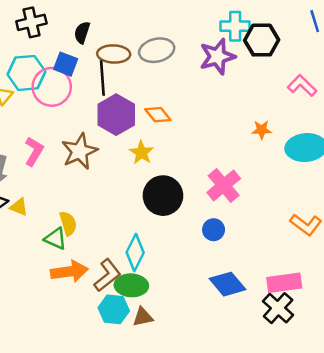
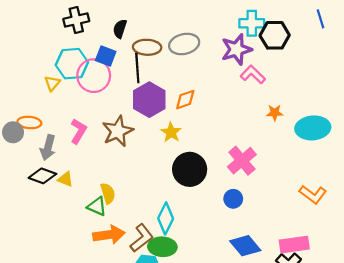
pink L-shape: (302, 86) -> (253, 75), moved
orange diamond: (158, 115) -> (185, 100), turned -70

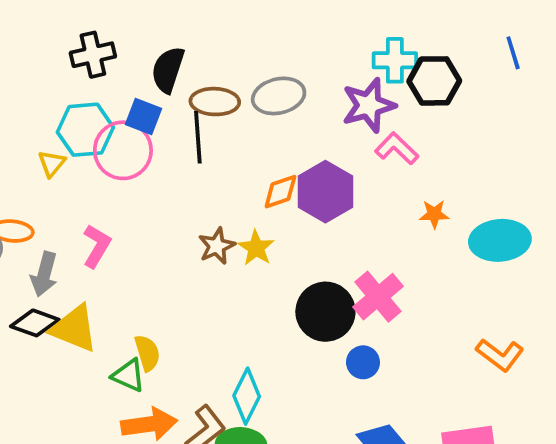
black semicircle: (120, 29) -> (168, 70), size x1.4
purple hexagon: (149, 100) -> (325, 192), moved
brown star: (118, 131) -> (217, 246), moved, size x0.7
black circle: (190, 169) -> (325, 312), moved
yellow triangle: (65, 179) -> (74, 329), size x1.8

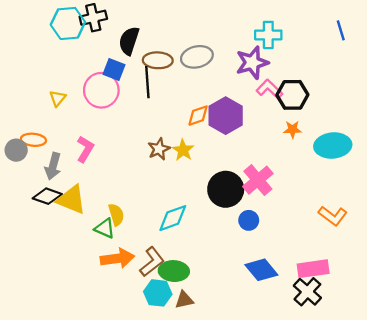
black cross: (93, 55) -> (93, 18), moved
black hexagon: (434, 81) -> (292, 95), moved
cyan hexagon: (85, 130) -> (68, 23), moved
cyan diamond: (247, 396) -> (173, 218), moved, turned 44

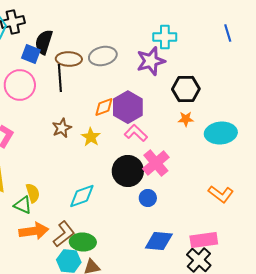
blue square: (114, 70) -> (31, 54), moved
pink L-shape: (269, 89) -> (136, 133), moved
brown star: (159, 149) -> (62, 128), moved
blue diamond: (261, 270) -> (159, 241), turned -44

